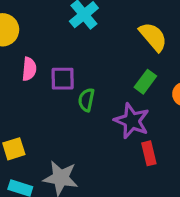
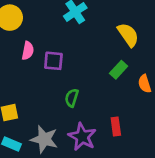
green semicircle: (86, 100) -> (72, 98), moved
purple star: (132, 121) -> (82, 137), moved

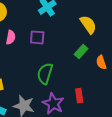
purple square: (53, 61) -> (37, 37), moved
green semicircle: (72, 98) -> (45, 74), size x1.5

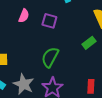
red rectangle: (79, 96) -> (91, 86), moved

